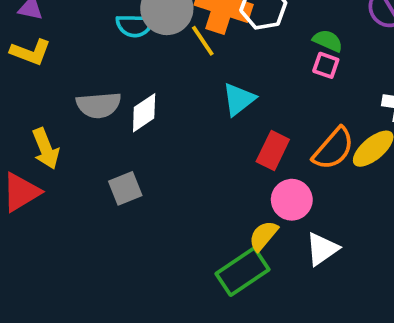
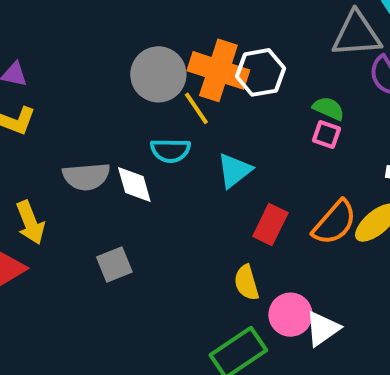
cyan semicircle: (135, 26) -> (170, 150), moved
white diamond: (144, 113) -> (134, 184), turned -72
pink circle: (292, 200) -> (290, 315), moved
yellow semicircle: (263, 236) -> (246, 283), moved, turned -56

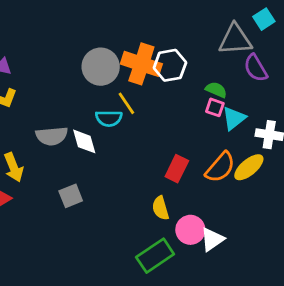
yellow line: (196, 108) -> (126, 103), moved
cyan triangle: (234, 170) -> (234, 118), moved

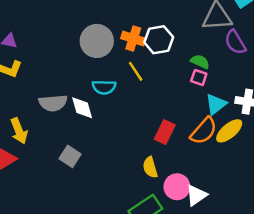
orange cross: (141, 64) -> (133, 39), size x0.7
yellow line: (126, 103) -> (136, 71), moved
cyan triangle: (234, 118) -> (216, 104), moved
gray square: (71, 196) -> (70, 156), turned -35

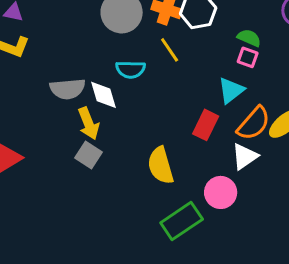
cyan triangle: (216, 104) -> (231, 90), moved
yellow arrow: (19, 131) -> (88, 123), moved
yellow semicircle: (150, 167) -> (161, 165), moved, size x1.4
white triangle: (196, 195) -> (245, 156), moved

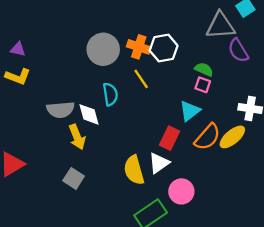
cyan semicircle: (131, 69) -> (110, 94), turned -100
gray square: (88, 155) -> (74, 178), moved
white triangle: (245, 156) -> (159, 163), moved

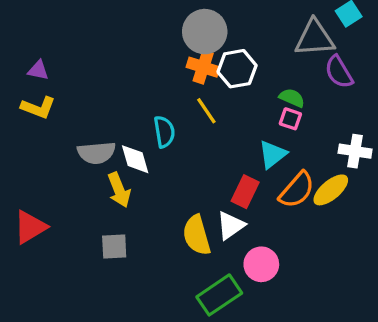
gray circle: (103, 49) -> (205, 32), moved
gray square: (74, 178) -> (114, 246), turned -36

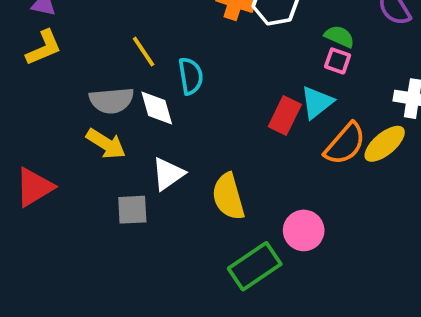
yellow L-shape: (38, 108) -> (44, 48), turned -44
yellow line: (206, 111) -> (144, 52), moved
yellow arrow: (119, 190) -> (106, 144), moved, turned -36
red rectangle: (245, 192) -> (285, 116), moved
white triangle: (231, 225) -> (168, 174), moved

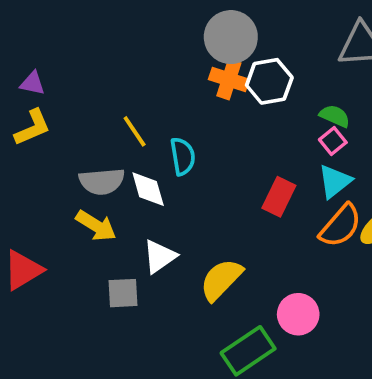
pink square: (338, 61) -> (333, 141), turned 32
cyan triangle: (317, 102) -> (335, 181), moved
yellow semicircle: (228, 197) -> (221, 280), turned 60

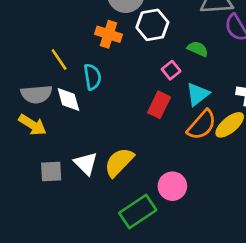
orange cross: (229, 79) -> (108, 34), moved
pink square: (333, 141) -> (171, 70), moved
white triangle: (160, 256) -> (86, 163), moved, turned -40

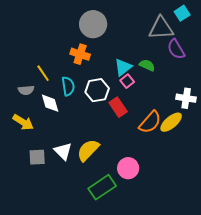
white hexagon: (152, 25) -> (97, 90), moved
gray semicircle: (36, 94) -> (26, 90), moved, size x0.7
cyan triangle: (198, 94) -> (123, 67), moved
red rectangle: (159, 105) -> (118, 107), turned -60

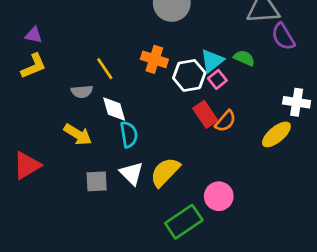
orange cross: (80, 54) -> (154, 59), moved
cyan semicircle: (68, 86) -> (129, 134), moved
white hexagon: (97, 90) -> (189, 75), moved
orange semicircle: (150, 122) -> (225, 121), moved, size x0.7

